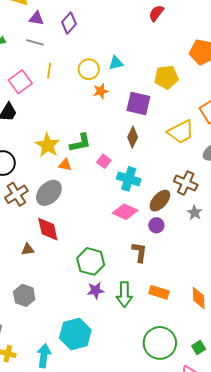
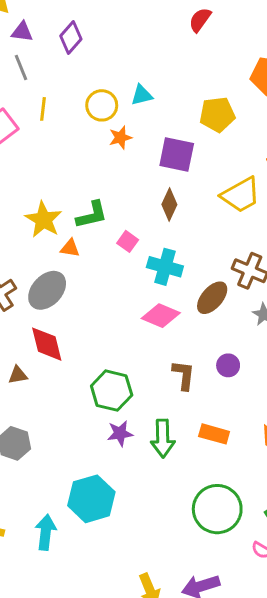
gray line: (35, 42) -> (21, 68), turned 54
purple circle: (156, 225) -> (228, 365), moved

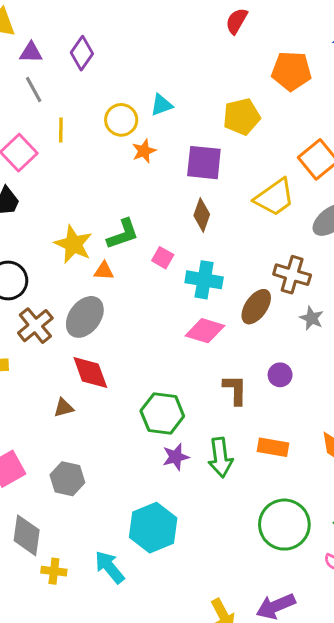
red semicircle: (200, 20) -> (237, 21), moved
cyan arrow: (46, 532) -> (110, 567), turned -40

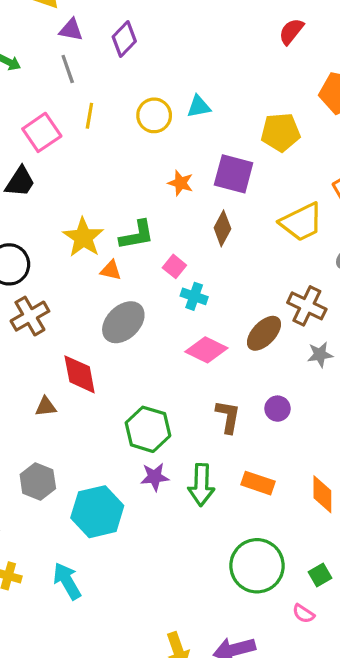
orange star: (144, 151) -> (181, 183), moved, turned 30
cyan cross: (204, 280) -> (194, 296), moved, size x0.7
gray ellipse: (85, 317) -> (123, 322), moved
gray star: (312, 318) -> (320, 355), turned 30
cyan hexagon: (153, 528) -> (97, 512), moved

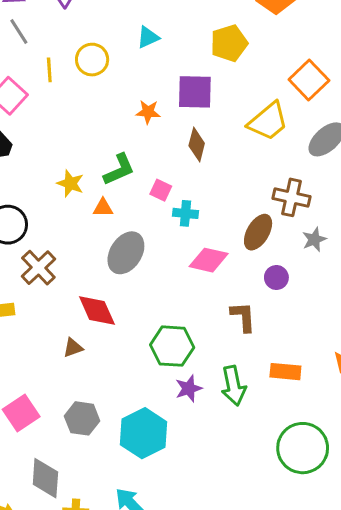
yellow circle: (154, 115) -> (92, 60), moved
yellow star: (83, 237) -> (70, 183), size x0.7
purple circle: (278, 409) -> (276, 278), moved

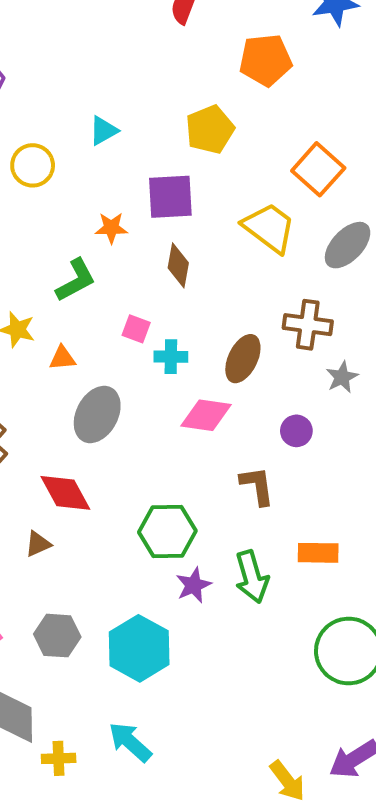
yellow trapezoid: (268, 121) -> (269, 228), turned -99
green L-shape: (119, 170) -> (76, 280), moved
brown ellipse: (258, 232) -> (243, 359), moved

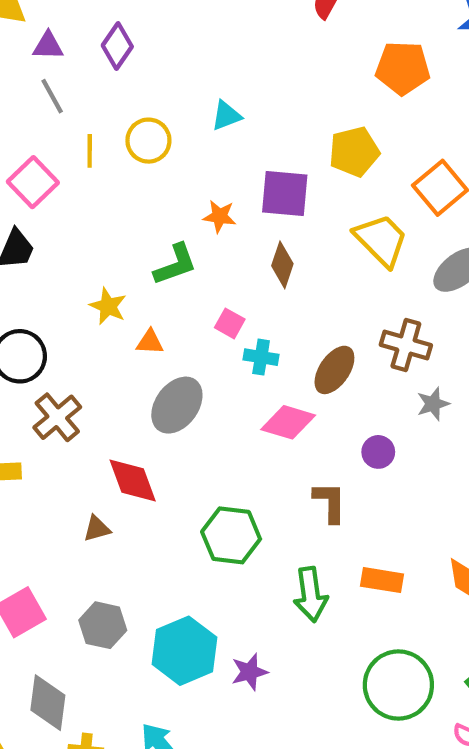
yellow pentagon: (210, 130) -> (354, 152), moved
purple star: (194, 585) -> (249, 672), moved

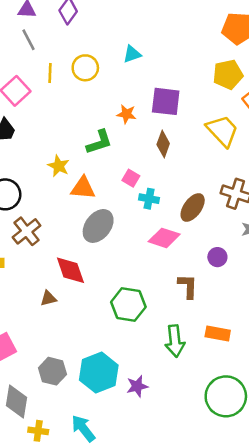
yellow pentagon: (354, 152) -> (228, 75), moved
orange triangle: (150, 342) -> (83, 188), size x1.5
gray hexagon: (103, 625) -> (52, 371), moved

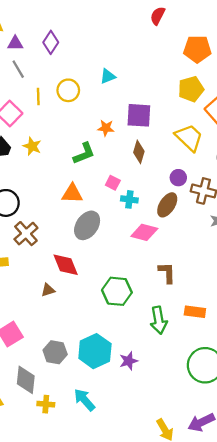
yellow star: (59, 166) -> (32, 146), moved
purple circle: (217, 257) -> (178, 178), moved

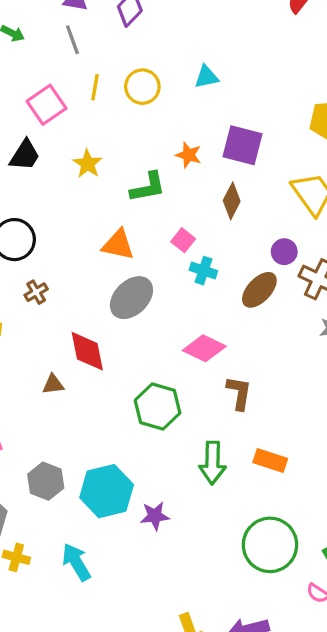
yellow star: (32, 146) -> (88, 164), moved
pink diamond: (144, 232) -> (204, 348), moved
brown cross: (26, 234) -> (36, 292), size x0.6

